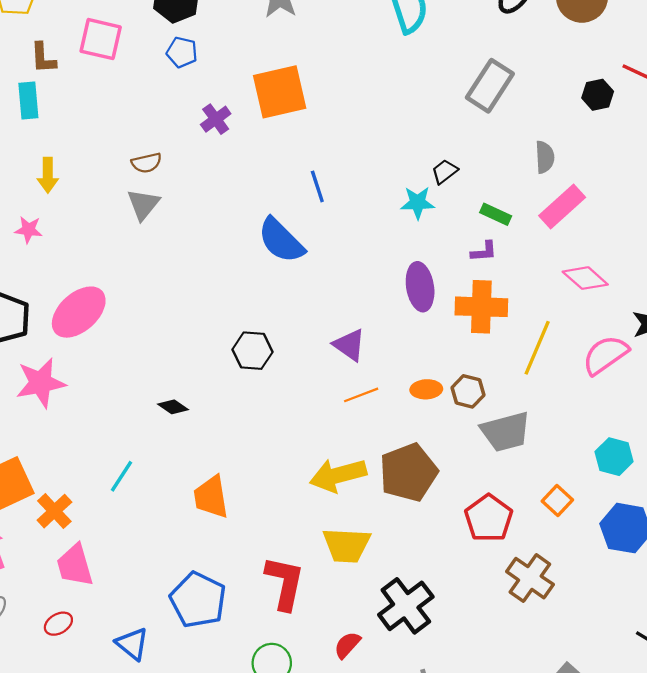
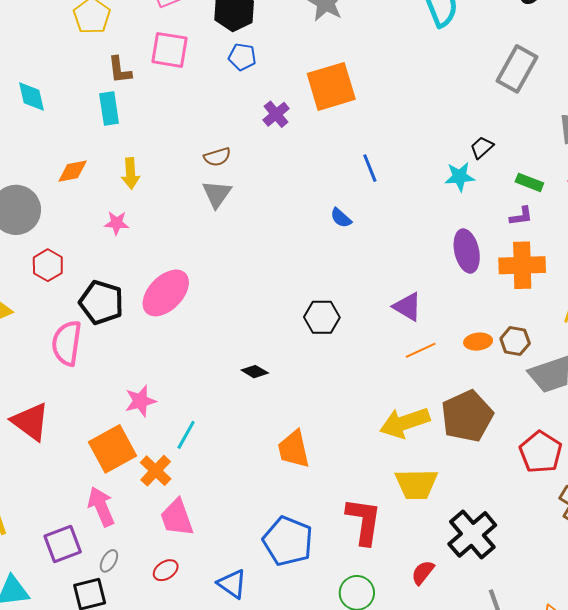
blue semicircle: (281, 240) -> (341, 218), size x0.5
pink star: (41, 383) -> (140, 401), moved, size x0.7
cyan line: (121, 476) -> (186, 435), moved

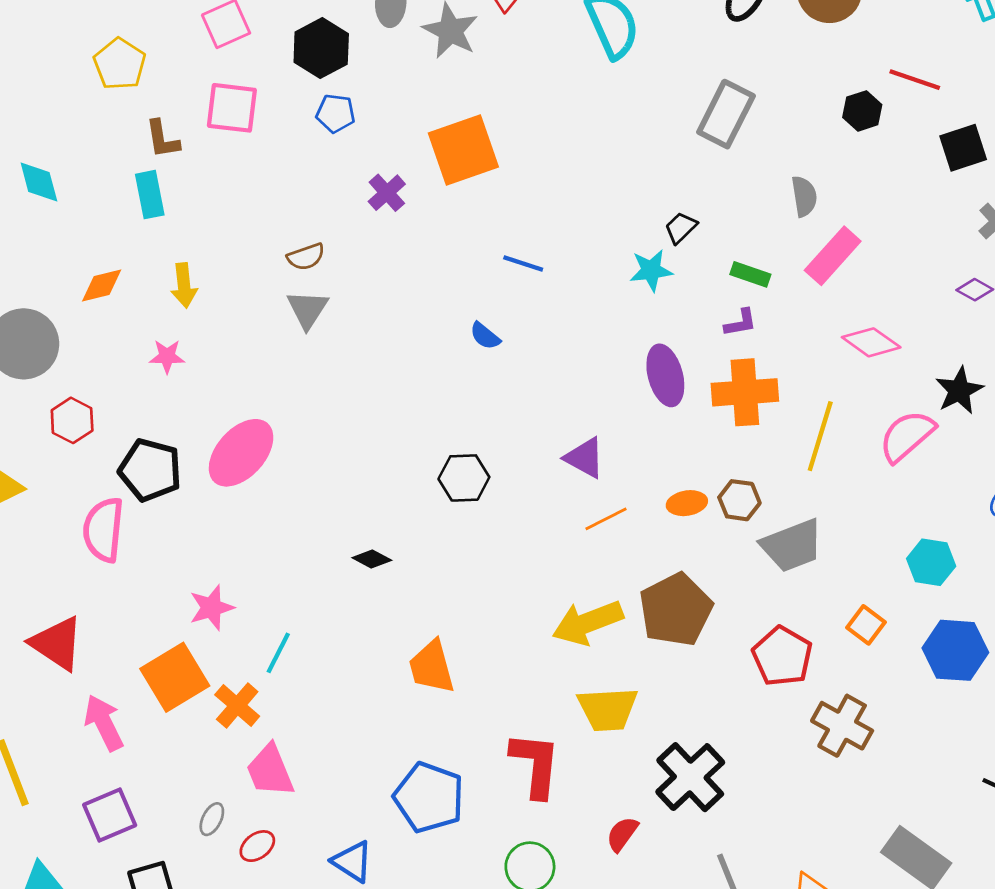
blue line: (370, 168) -> (523, 263), turned -48
pink arrow: (101, 507) -> (104, 723), moved
gray ellipse: (109, 561) -> (212, 819), moved

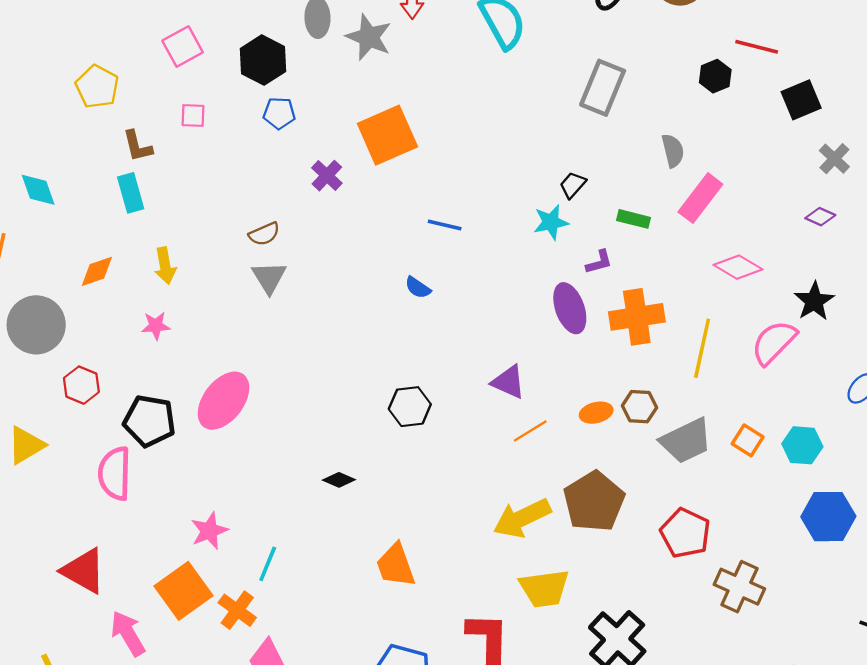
pink square: (232, 108) -> (193, 116), size x0.6
purple L-shape: (741, 323) -> (599, 262), moved
orange square: (866, 625) -> (748, 440), moved

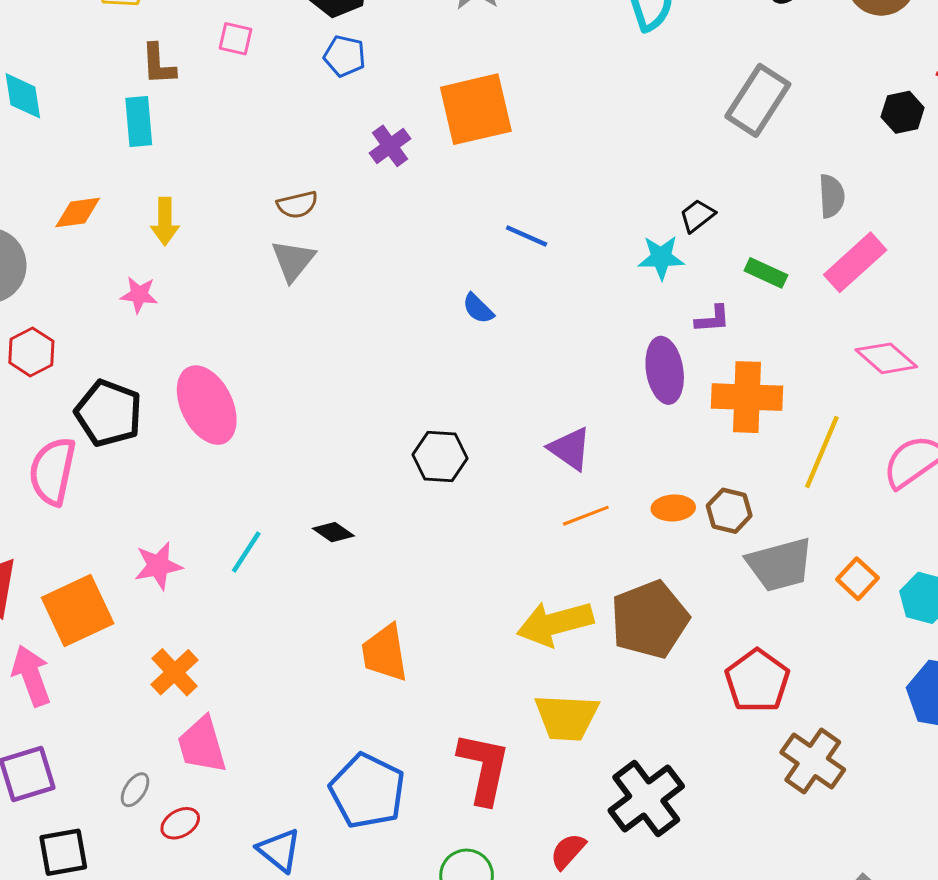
pink ellipse: (223, 401) -> (207, 405), turned -74
cyan line: (268, 564) -> (246, 552), moved
orange square: (184, 591) -> (78, 611), moved

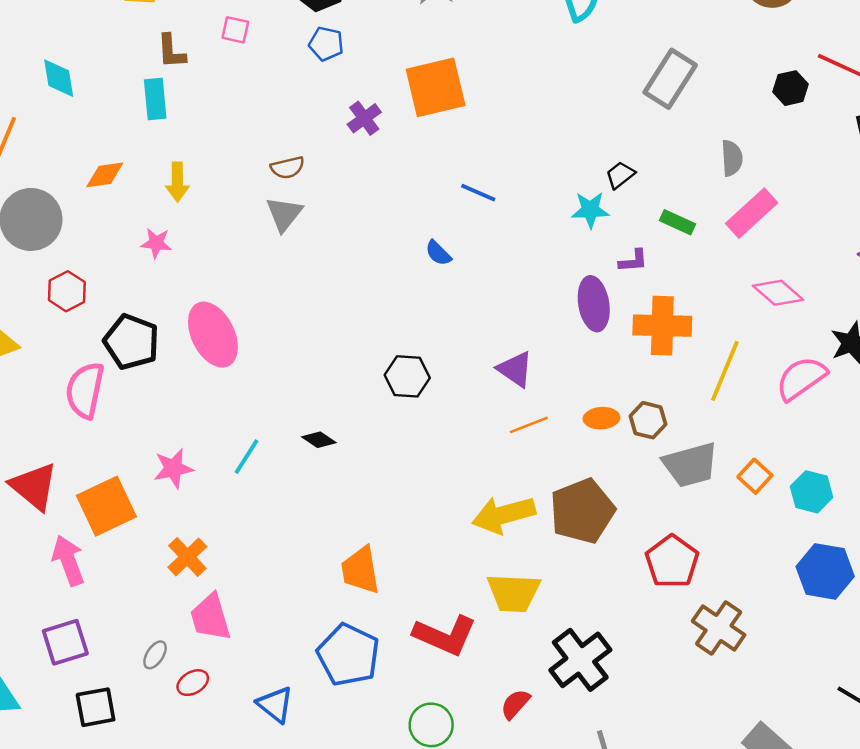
orange trapezoid: (385, 653) -> (360, 570), moved
red L-shape: (484, 768) -> (445, 635), turned 102

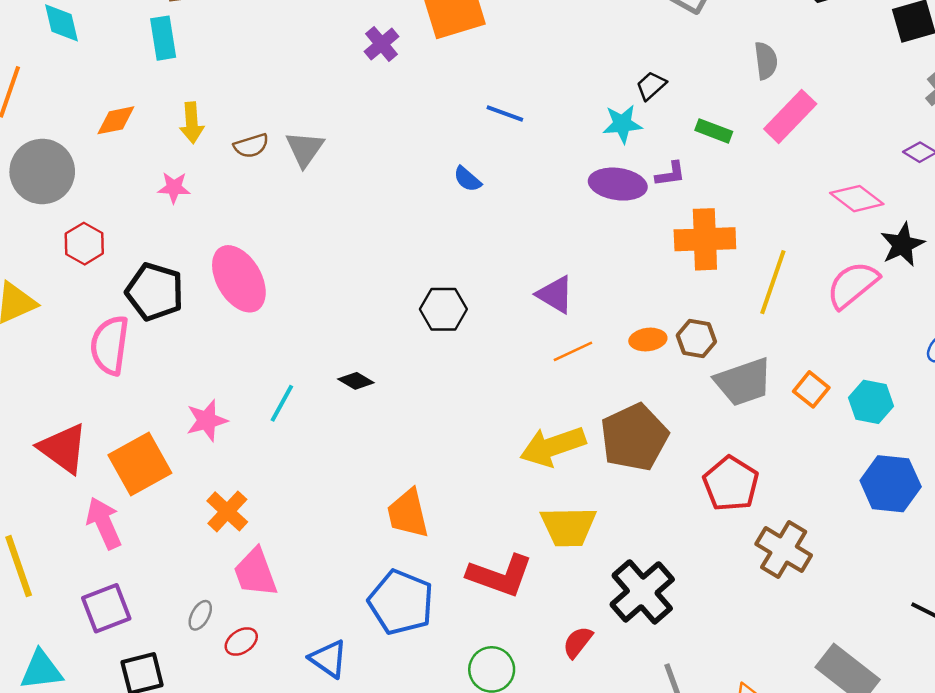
brown semicircle: (287, 168) -> (251, 146), moved
pink diamond: (778, 293) -> (857, 199), moved
purple ellipse: (594, 304) -> (618, 184), moved, turned -69

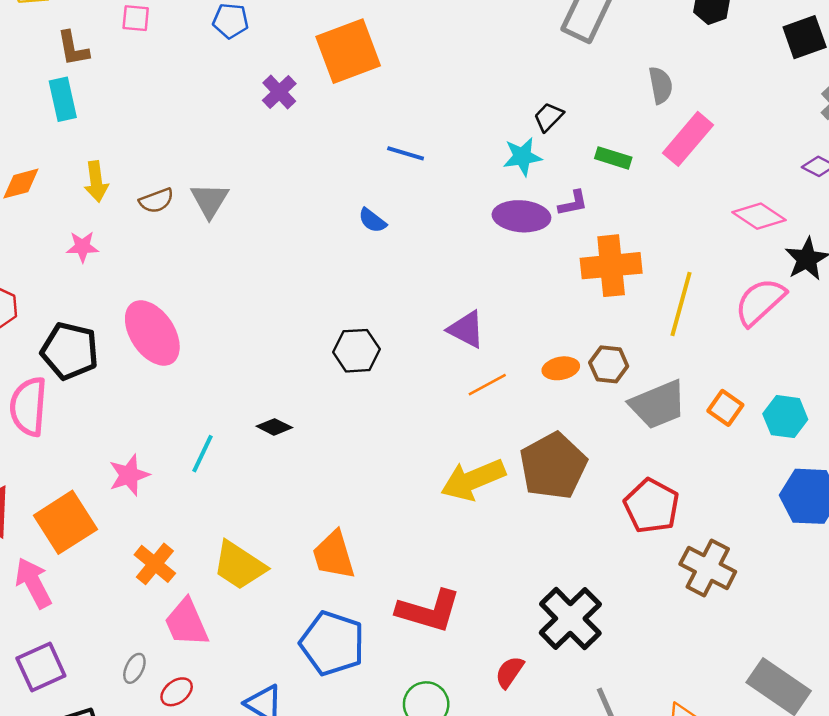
yellow trapezoid: (568, 527) -> (239, 565), moved, turned 38

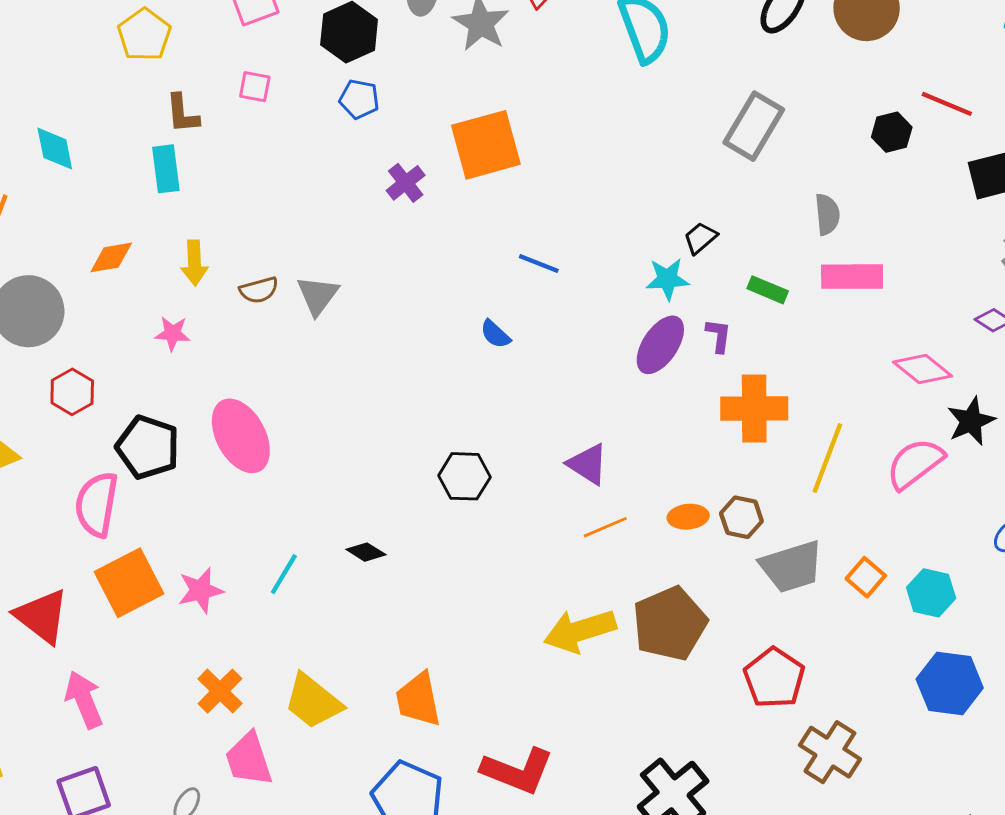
pink rectangle: (688, 139) -> (852, 277), turned 44
purple L-shape: (573, 203) -> (719, 336), turned -76
purple ellipse: (521, 216) -> (660, 345), turned -66
orange square: (65, 522) -> (129, 583), moved

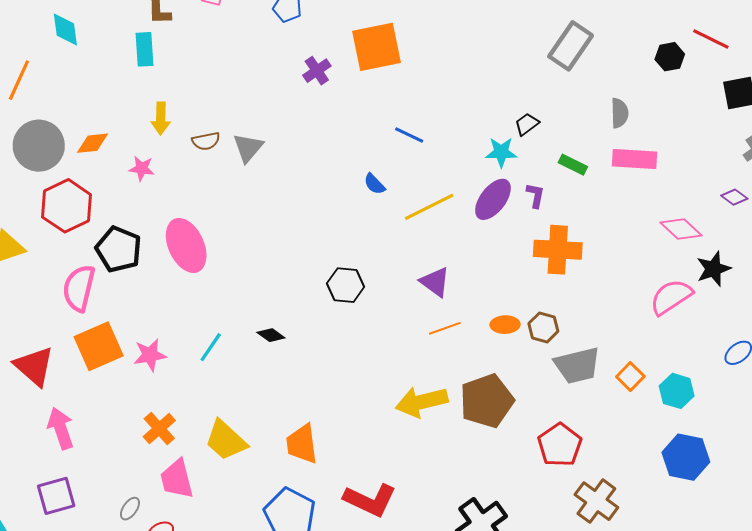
orange diamond: (111, 257) -> (93, 143), moved
red hexagon: (72, 392) -> (67, 206), size x1.6
yellow line: (827, 458) -> (429, 207), moved, turned 39

